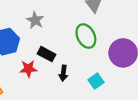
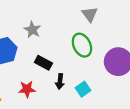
red star: (28, 69) -> (27, 89), moved
cyan square: (96, 81) -> (83, 89), moved

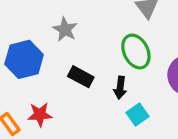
black arrow: (60, 81) -> (120, 88), moved
red star: (27, 89) -> (40, 115), moved

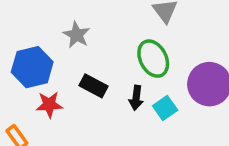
red star: (40, 115) -> (49, 105), moved
cyan square: (138, 115) -> (165, 108), moved

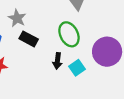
black rectangle: (94, 86) -> (29, 39), moved

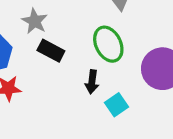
cyan square: (77, 68) -> (117, 105), moved

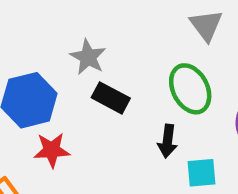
cyan square: (117, 105) -> (202, 173), turned 30

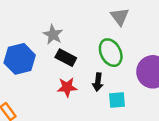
red star: (52, 150) -> (67, 87), moved

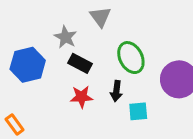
gray triangle: (120, 17) -> (100, 17), moved

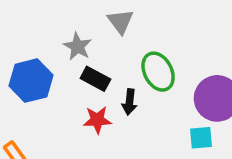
black arrow: (116, 91) -> (129, 102), moved
cyan square: (138, 111) -> (201, 138), moved

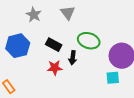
gray star: (78, 47) -> (34, 15), moved
green ellipse: (158, 72) -> (89, 41), turned -45

